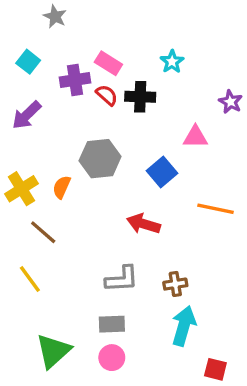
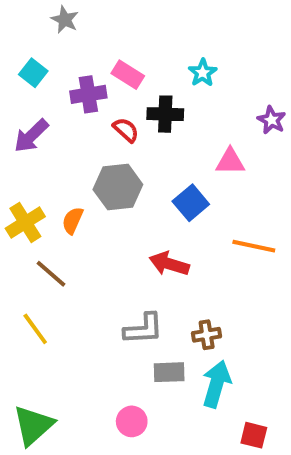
red semicircle: (107, 95) -> (126, 130), moved
gray rectangle: (112, 324) -> (169, 372), moved
green triangle: (53, 351) -> (33, 425), moved

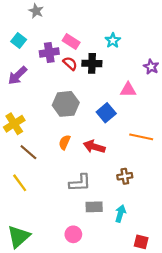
red semicircle: (126, 130) -> (70, 63), moved
orange semicircle: (73, 220) -> (65, 142), moved
brown cross: (207, 335) -> (125, 176), moved
cyan arrow: (216, 384) -> (120, 214), size x0.7

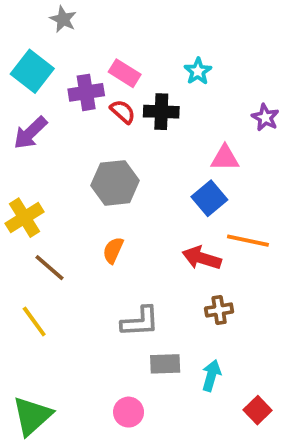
cyan square: (19, 40) -> (32, 71), size x1.5
blue square: (106, 113) -> (209, 198), moved
red arrow: (94, 147) -> (202, 258), moved
red square: (141, 242) -> (258, 410), moved, turned 32

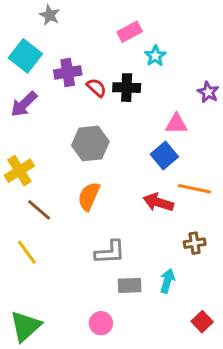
pink rectangle: (125, 73) -> (130, 32), moved, turned -60
orange semicircle: (113, 250) -> (89, 196), size x1.4
brown cross: (219, 310) -> (195, 243), moved
cyan arrow: (211, 375) -> (167, 281), moved

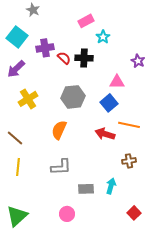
gray hexagon: (90, 143) -> (73, 97), moved
yellow cross: (19, 171) -> (28, 99), moved
brown line: (39, 210) -> (15, 138), moved
yellow line: (27, 252) -> (18, 167), turned 42
gray L-shape: (110, 252) -> (61, 167), moved

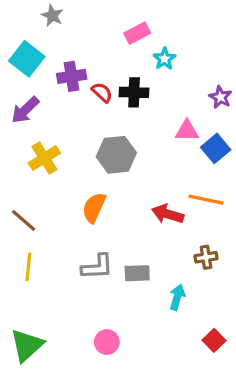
blue square: (109, 103) -> (216, 148), moved
gray rectangle: (86, 189) -> (137, 273), moved

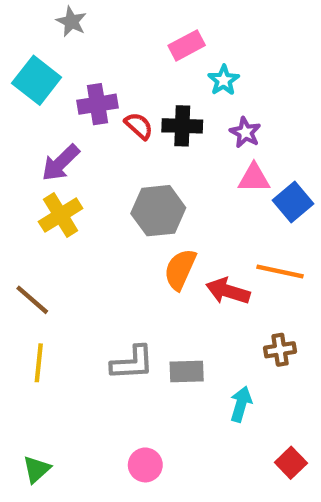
purple star: (220, 97) -> (245, 132), moved
purple arrow: (25, 110) -> (61, 163), moved
orange semicircle: (94, 208) -> (180, 269), moved
green triangle: (27, 345) -> (37, 469), size x0.6

